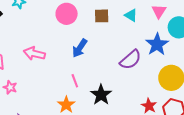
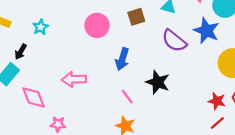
purple semicircle: (130, 60) -> (174, 41), moved, turned 95
black star: (101, 95) -> (158, 82), moved

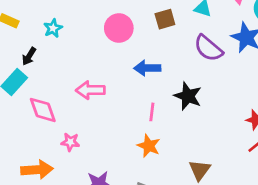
blue arrow: (122, 59) -> (147, 68), turned 70
pink line: (127, 97) -> (152, 112), turned 42

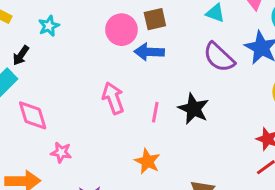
brown square: (165, 19) -> (155, 19), moved
blue arrow: (147, 68) -> (149, 52), moved
pink arrow: (90, 90) -> (113, 98), moved, turned 68
pink line: (152, 112) -> (155, 112), moved

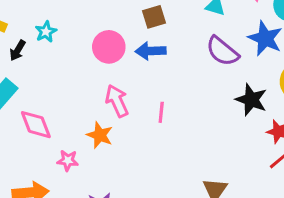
pink circle: (121, 30) -> (109, 47), moved
black arrow: (21, 55) -> (18, 50), moved
black star: (193, 109) -> (251, 100), moved
orange star: (147, 161) -> (100, 135), moved

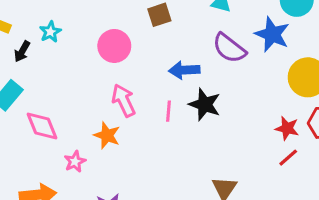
blue arrow: (151, 51) -> (184, 70), moved
black star: (251, 100) -> (205, 104), moved
pink star: (68, 160) -> (75, 162), turned -30

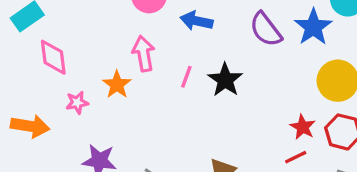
blue arrow: (184, 70) -> (197, 21), moved

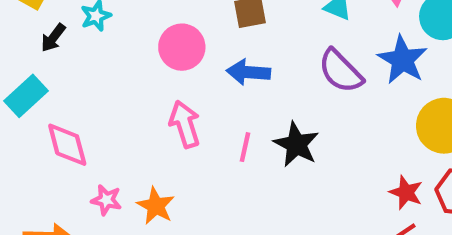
orange star: (117, 85) -> (156, 206), moved
pink star: (77, 103) -> (106, 200), turned 30

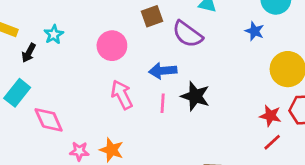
blue star: (403, 60) -> (255, 31), size x0.6
purple semicircle: (341, 71) -> (187, 34), moved
blue arrow: (248, 72) -> (163, 71), moved

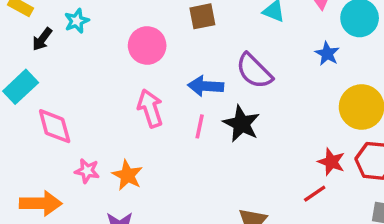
purple semicircle: (187, 34) -> (254, 71), moved
red line: (272, 142) -> (315, 194), moved

